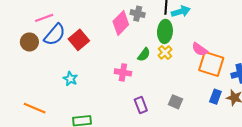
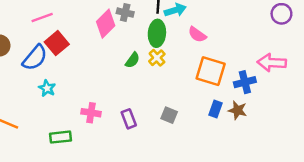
pink line: (44, 18) -> (42, 17), moved
blue semicircle: (55, 35) -> (35, 58), moved
pink semicircle: (200, 49) -> (197, 35), moved
pink cross: (123, 72) -> (91, 113), moved

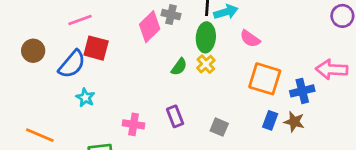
red square: (57, 43) -> (96, 48), turned -35
purple rectangle: (129, 119) -> (175, 116), moved

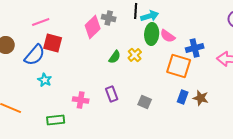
green ellipse: (206, 37) -> (152, 34), moved
blue cross: (302, 91) -> (195, 48), moved

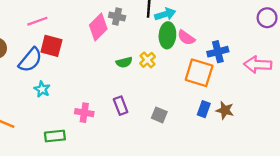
green semicircle: (115, 57) -> (124, 62), turned 40

